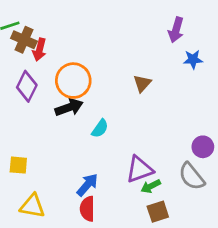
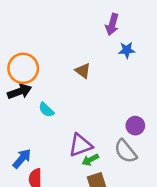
brown triangle: (142, 83) -> (83, 71), turned -35
cyan semicircle: (100, 128) -> (46, 110), turned 98
blue arrow: (87, 185) -> (22, 159), moved

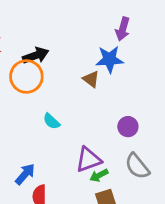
blue star: (127, 50) -> (109, 59), moved, size x1.5
black arrow: (20, 91) -> (36, 55), moved
purple circle: (135, 126) -> (128, 127), moved

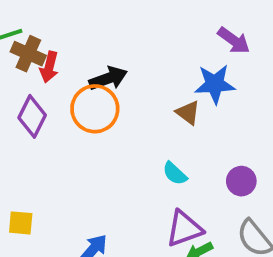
purple arrow: (123, 29) -> (234, 40), turned -70
cyan semicircle: (51, 121) -> (175, 173), moved

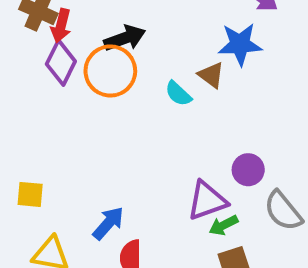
purple diamond: (32, 116) -> (61, 63), moved
cyan semicircle: (175, 173) -> (178, 94), moved
purple circle: (241, 181) -> (248, 170), moved

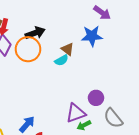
brown triangle: (211, 75) -> (68, 49), moved
cyan semicircle: (178, 94) -> (61, 60), turned -72

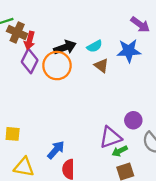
cyan semicircle: (61, 60) -> (95, 46), moved

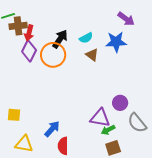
brown cross: (17, 33) -> (18, 26), turned -30
black arrow: (65, 47) -> (60, 39), turned -36
purple triangle: (111, 137) -> (100, 118), turned 30

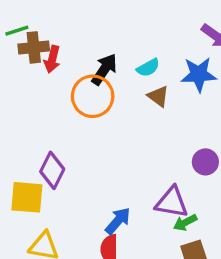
purple diamond: (29, 51) -> (52, 170), moved
purple circle: (120, 103) -> (205, 162), moved
yellow square: (14, 115) -> (27, 197), size x1.5
blue arrow: (52, 129) -> (118, 221), moved

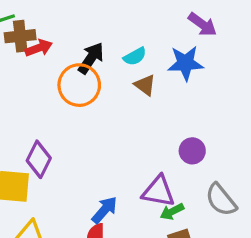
red arrow: (52, 59) -> (39, 48), turned -124

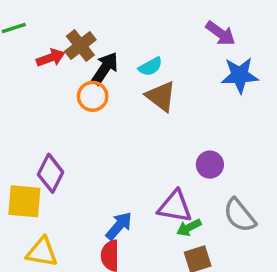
brown cross: (20, 36) -> (80, 46), moved, turned -32
blue star: (185, 63) -> (240, 75), moved
orange circle: (79, 85) -> (93, 96), size x0.7
brown triangle: (145, 85) -> (161, 96), size x1.4

